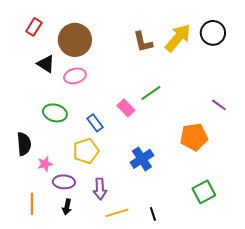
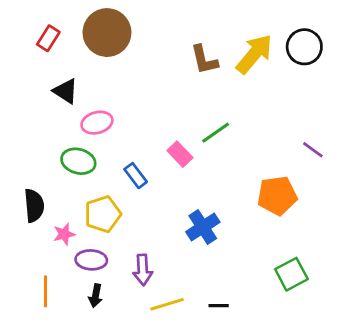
brown circle: (75, 40) -> (107, 33), moved
pink ellipse: (75, 76) -> (97, 123), moved
yellow pentagon: (86, 151) -> (103, 214), moved
black line: (153, 214) -> (219, 306), turned -72

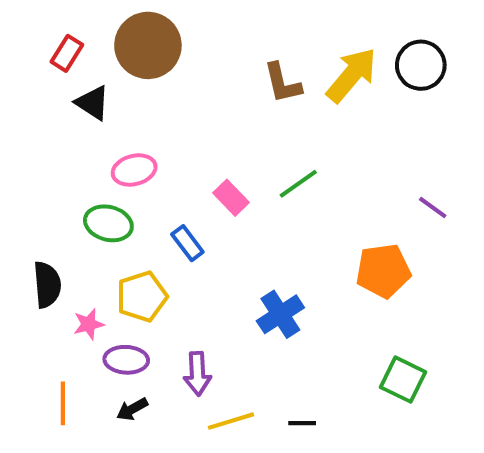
black triangle: (66, 91) -> (93, 103), moved
pink rectangle: (180, 154) -> (231, 198), moved
green square: (291, 274) -> (403, 380), turned -36
black arrow: (96, 296) -> (132, 409), turned 50

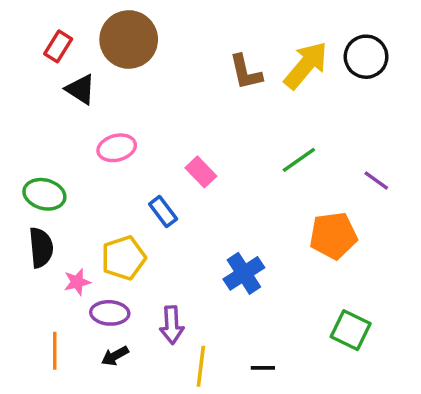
green line: (298, 184) -> (299, 160), moved
green ellipse: (108, 223) -> (44, 194), moved
yellow line: (231, 421) -> (201, 366), turned -66

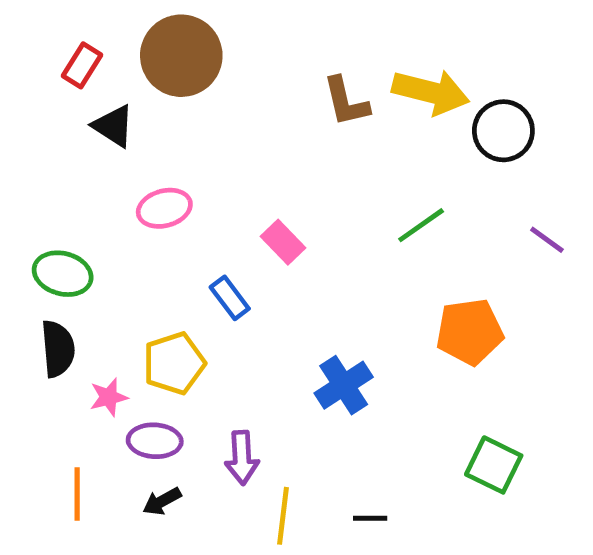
black circle: (366, 57) -> (503, 131), moved
yellow arrow: (306, 65) -> (431, 92), turned 64
purple line: (376, 181) -> (547, 240), moved

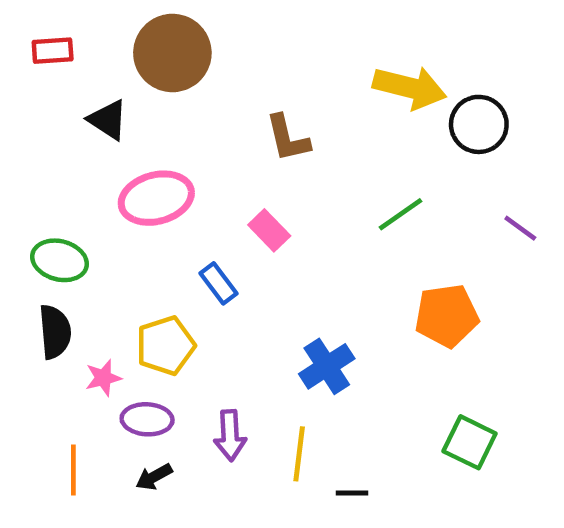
red rectangle: (82, 65) -> (53, 51), moved, turned 54
brown L-shape: (346, 102) -> (288, 138), moved
pink ellipse: (164, 208) -> (156, 198), size x1.4
yellow line: (283, 516) -> (299, 454), moved

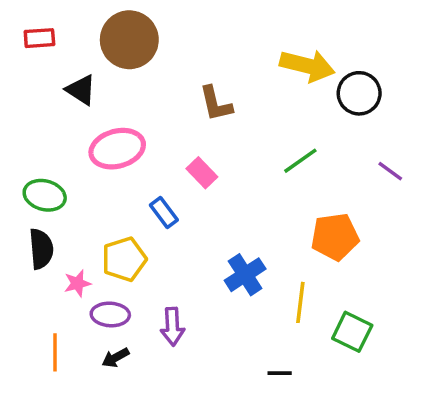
yellow line: (299, 454) -> (300, 302), moved
black line: (352, 493) -> (280, 373), moved

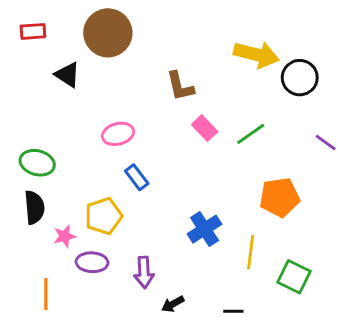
pink ellipse: (117, 149) -> (118, 134), moved, size x0.7
pink rectangle: (202, 173) -> (205, 128), moved
black arrow: (115, 358) -> (173, 304), moved

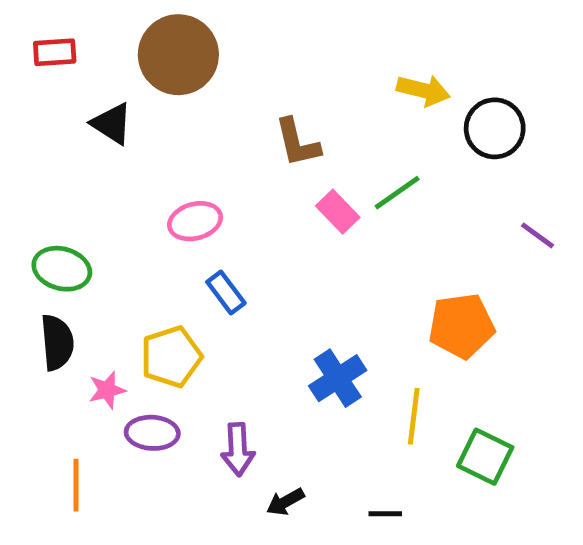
yellow arrow: (256, 55) -> (423, 90), size x0.7
green line: (251, 134) -> (397, 193), moved

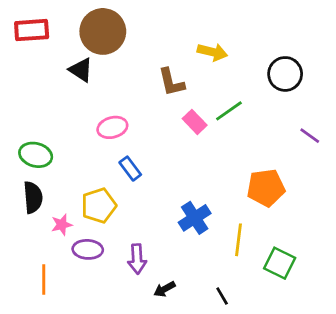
red rectangle: (55, 52) -> (32, 30), size x1.4
yellow arrow: (423, 90) -> (212, 52), moved
black triangle: (112, 124) -> (81, 70), moved
black line: (385, 514) -> (222, 296), turned 60

